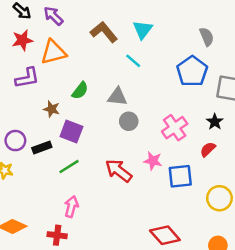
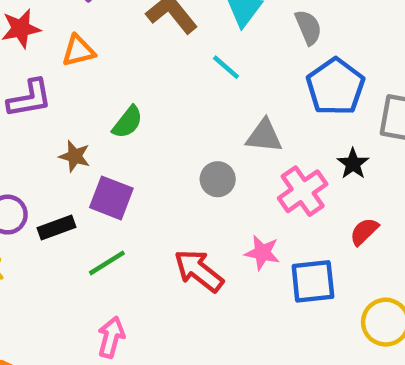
gray semicircle: (207, 37) -> (308, 27), moved
orange triangle: (53, 52) -> (78, 51), size x0.7
gray triangle: (117, 97) -> (264, 136), moved
black star: (215, 122) -> (353, 164), moved

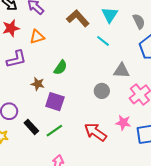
black rectangle: (56, 227) -> (31, 127), moved, turned 70

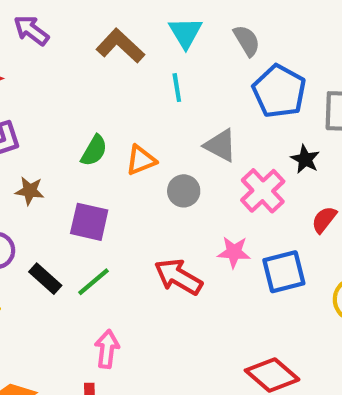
orange triangle: (37, 37) -> (141, 160), moved
cyan line: (103, 41) -> (177, 88), turned 48
gray triangle: (122, 71) -> (220, 145), turned 30
brown star: (38, 84) -> (30, 191), moved

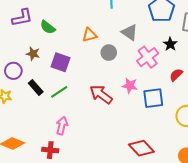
green semicircle: (94, 151) -> (48, 27), moved, turned 91
brown star: (30, 191) -> (33, 54), moved

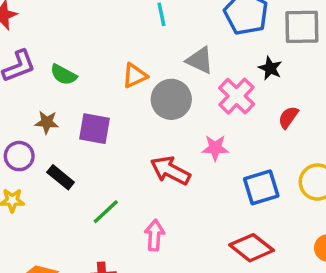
gray circle: (109, 53) -> (171, 99), size x1.5
green line: (59, 92) -> (106, 212), moved
blue square: (153, 98) -> (261, 187), moved
pink arrow: (62, 126) -> (154, 235), moved

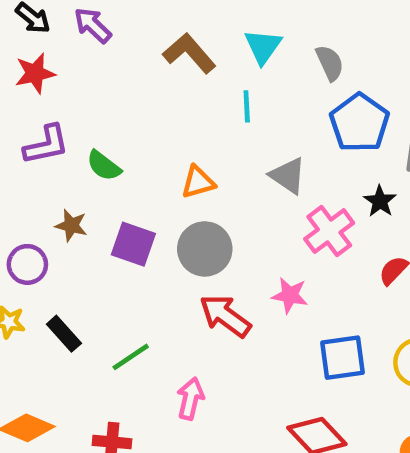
gray circle: (171, 99) -> (205, 249), moved
black rectangle: (61, 177) -> (64, 334), moved

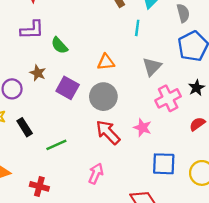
gray triangle: (288, 176) -> (152, 67), turned 30
pink arrow: (190, 399) -> (96, 174), moved

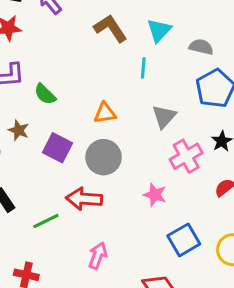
gray semicircle: (183, 13) -> (201, 47), turned -60
red arrow: (108, 132) -> (84, 199), moved, turned -40
blue square: (164, 164) -> (184, 240), turned -30

